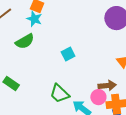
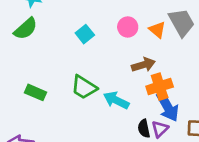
green rectangle: (11, 84) -> (35, 92), moved
pink circle: (98, 97) -> (128, 27), moved

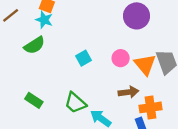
orange triangle: (157, 30) -> (145, 65), size x1.5
orange cross: (160, 87) -> (150, 107), moved

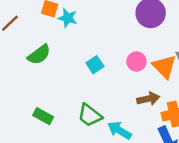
cyan star: (44, 20) -> (68, 18), moved

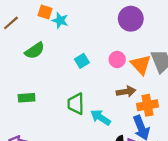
green trapezoid: (90, 115) -> (76, 104), turned 50
green rectangle: (43, 116) -> (27, 98), moved, turned -35

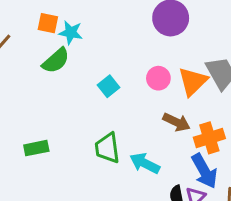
green semicircle: (35, 51) -> (56, 61), moved
orange triangle: (141, 65) -> (193, 81), turned 35
brown arrow: (126, 92) -> (176, 122), turned 42

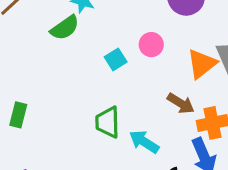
pink circle: (158, 78) -> (151, 45), moved
green rectangle: (36, 148) -> (18, 115), moved, turned -70

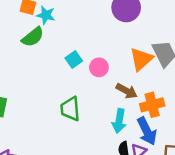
pink circle: (151, 45) -> (99, 67), moved
cyan arrow: (144, 142) -> (119, 121), moved, turned -110

